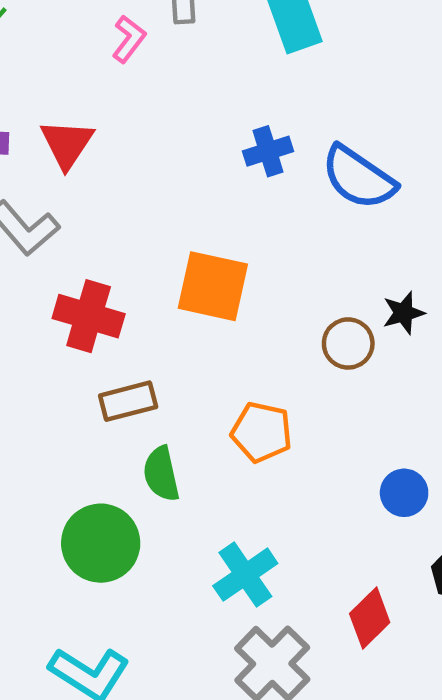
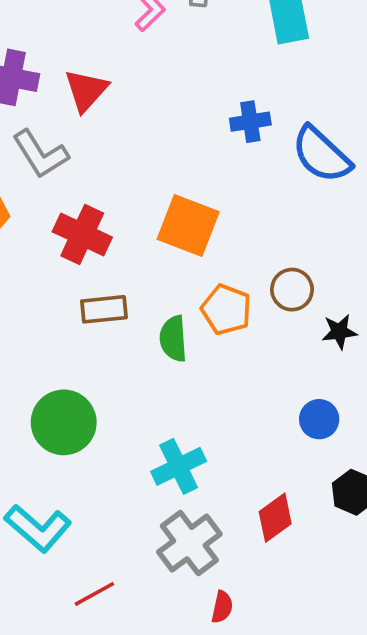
black star: (404, 313) -> (339, 332), moved
orange pentagon: (262, 432) -> (226, 310), moved
green semicircle: (161, 474) -> (173, 339), moved

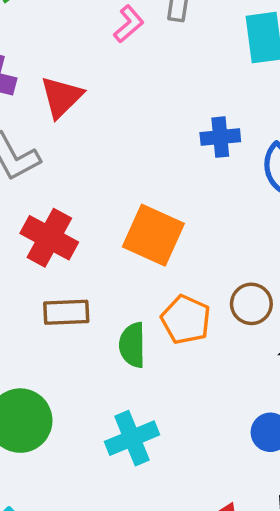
cyan cross: (179, 466) -> (132, 438), moved

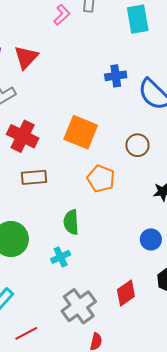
brown circle: (251, 304) -> (137, 145), moved
green semicircle: (132, 345) -> (71, 222), moved
cyan cross: (132, 438) -> (61, 257), moved, size x0.7

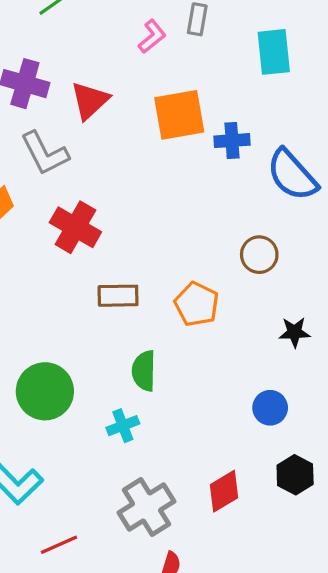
orange square: (81, 132) -> (179, 115), moved, turned -36
brown rectangle: (34, 177) -> (118, 296), moved

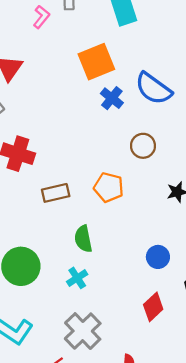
orange square: (179, 115) -> (96, 62), moved
blue cross: (232, 141) -> (112, 98), moved, turned -35
blue circle: (270, 408) -> (158, 257), moved
gray cross: (146, 507) -> (83, 331), moved

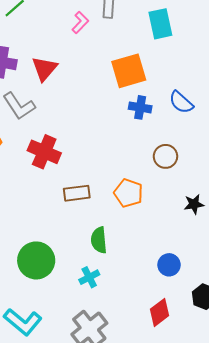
blue semicircle: (153, 89) -> (181, 102), size x0.7
blue cross: (112, 98) -> (140, 107), turned -35

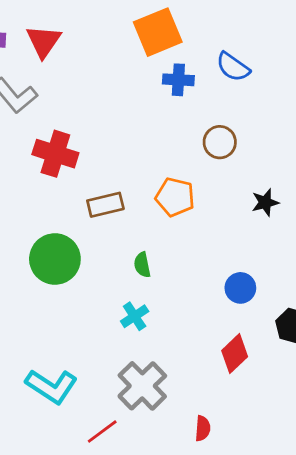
green semicircle: (99, 240) -> (142, 265), size x0.7
green circle: (36, 260) -> (55, 259), moved

